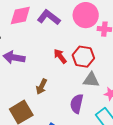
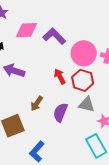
pink circle: (86, 15) -> (84, 53), moved
purple semicircle: (77, 104) -> (60, 112), moved

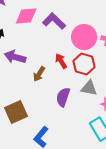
brown arrow: (37, 104) -> (39, 74), moved

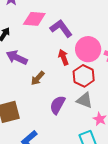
red arrow: (61, 61) -> (63, 57), moved

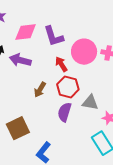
purple L-shape: (61, 28) -> (54, 36), turned -150
purple arrow: (17, 58) -> (20, 60), moved
red hexagon: (84, 76) -> (68, 87), moved

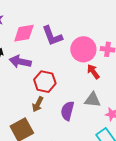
red arrow: (61, 64) -> (93, 72), moved
red hexagon: (68, 87) -> (45, 82), moved
brown arrow: (40, 90) -> (38, 104), moved

